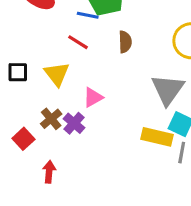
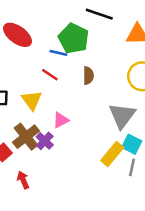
brown cross: (51, 119) -> (26, 137), size x1.5
yellow rectangle: (157, 137) -> (112, 154), turned -65
red arrow: (49, 172) -> (23, 180), turned -30

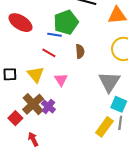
green pentagon: (74, 38) -> (66, 22), turned 30
pink triangle: (61, 120) -> (61, 80), moved, turned -32
yellow rectangle: (112, 154) -> (104, 127), moved

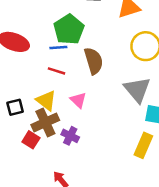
brown semicircle: (80, 51) -> (94, 61), size x1.5
brown cross: (33, 104) -> (45, 122), moved, turned 30
red square: (15, 118) -> (31, 140), moved

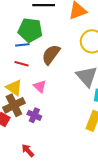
green pentagon: (69, 29) -> (30, 30), turned -30
brown semicircle: (94, 61) -> (51, 55), turned -125

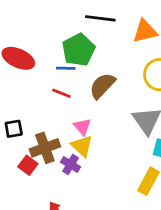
green pentagon: (30, 30) -> (78, 50), turned 30
yellow triangle: (14, 88) -> (82, 146), moved

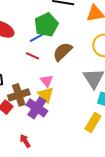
blue line: (66, 68) -> (36, 38), turned -32
purple cross: (71, 164) -> (37, 108), size x1.5

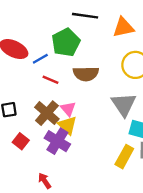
blue line: (36, 38) -> (40, 59), moved
brown semicircle: (62, 52) -> (86, 74), turned -135
brown cross: (19, 95) -> (47, 113), moved, turned -30

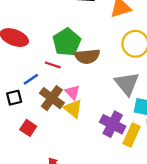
green pentagon: (66, 42) -> (67, 42), moved
blue line: (40, 59) -> (31, 79), moved
purple cross: (57, 141) -> (113, 124), moved

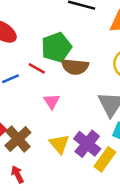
brown cross: (52, 98) -> (18, 139), moved
yellow triangle: (73, 109) -> (59, 144), moved

